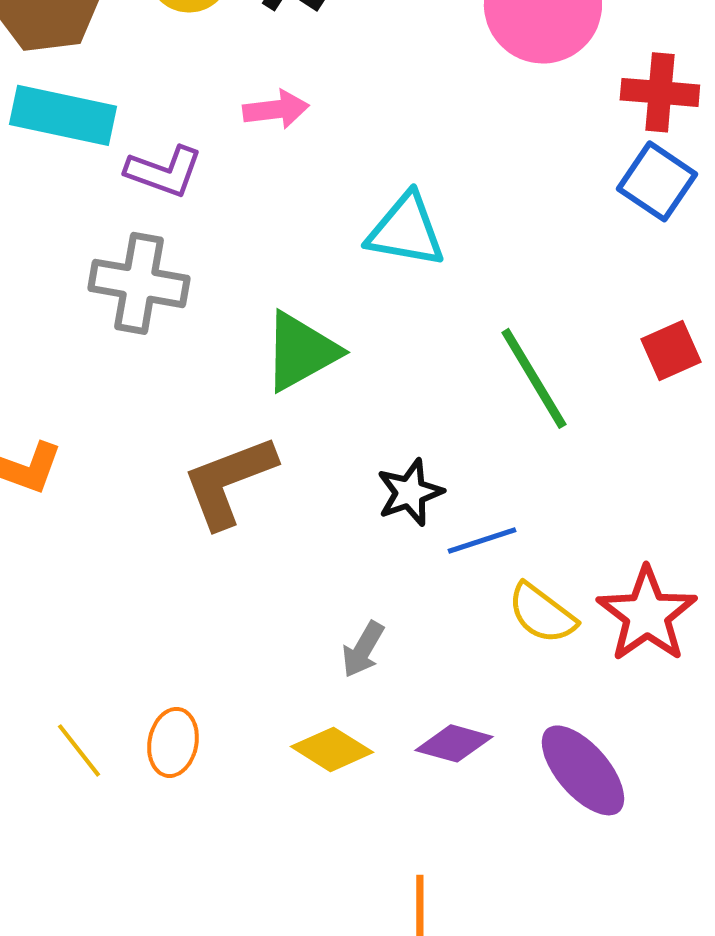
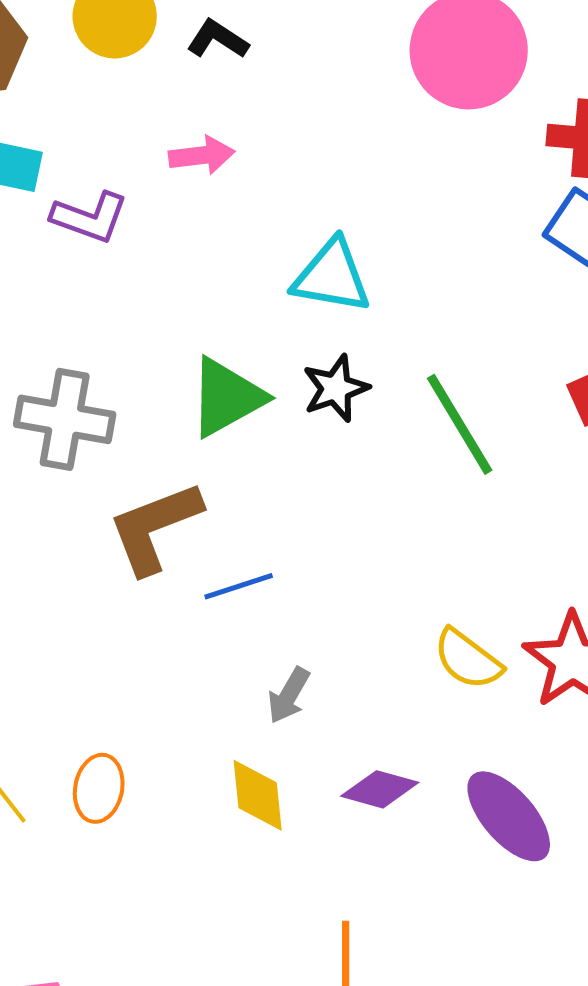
gray cross: (139, 283) -> (65, 419), moved
black star: (410, 492) -> (336, 388), moved
blue line: (482, 540) -> (239, 586), moved
yellow diamond: (332, 749) -> (258, 795), turned 52

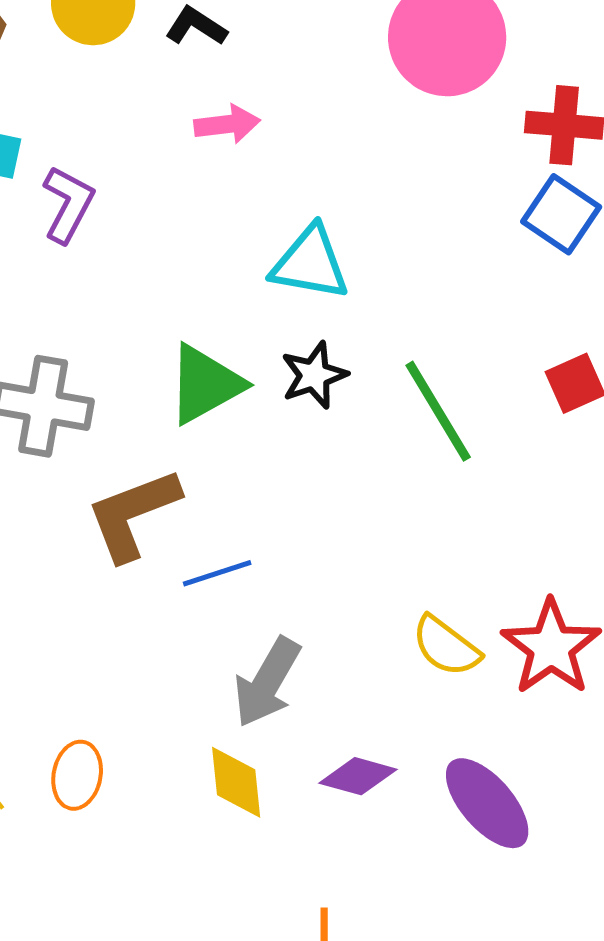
pink arrow: (202, 155) -> (227, 124), moved
purple L-shape: (90, 217) -> (68, 204), turned -82
gray arrow: (289, 695) -> (267, 682), size x1.6

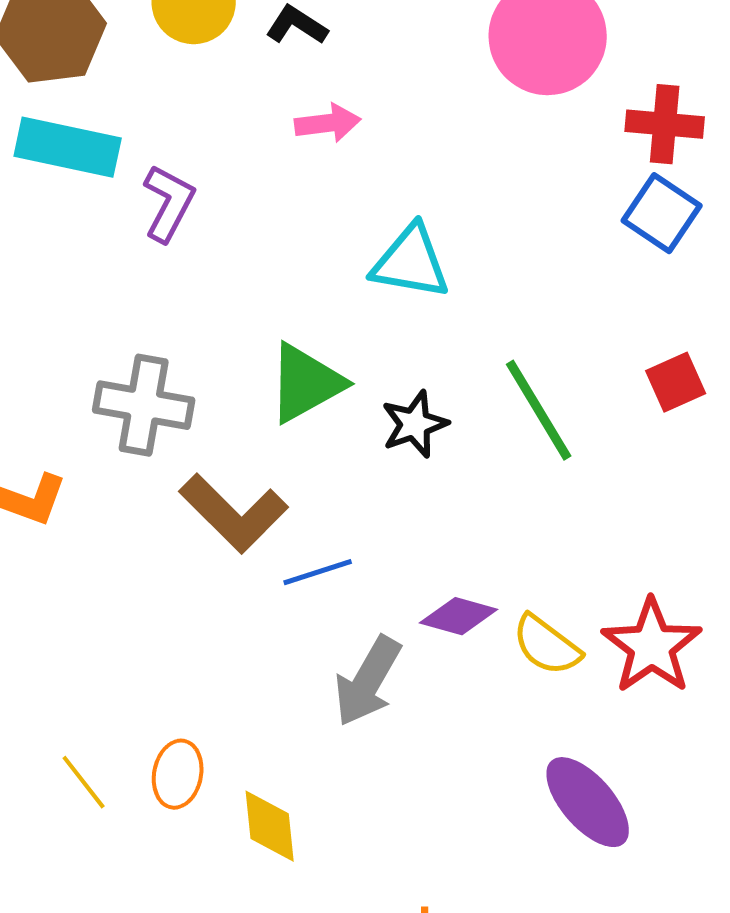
black star: (314, 375) -> (415, 424), moved
brown L-shape: (133, 514) -> (234, 513), turned -114
purple diamond: (358, 776) -> (459, 616), moved
yellow diamond: (236, 782) -> (270, 826), moved

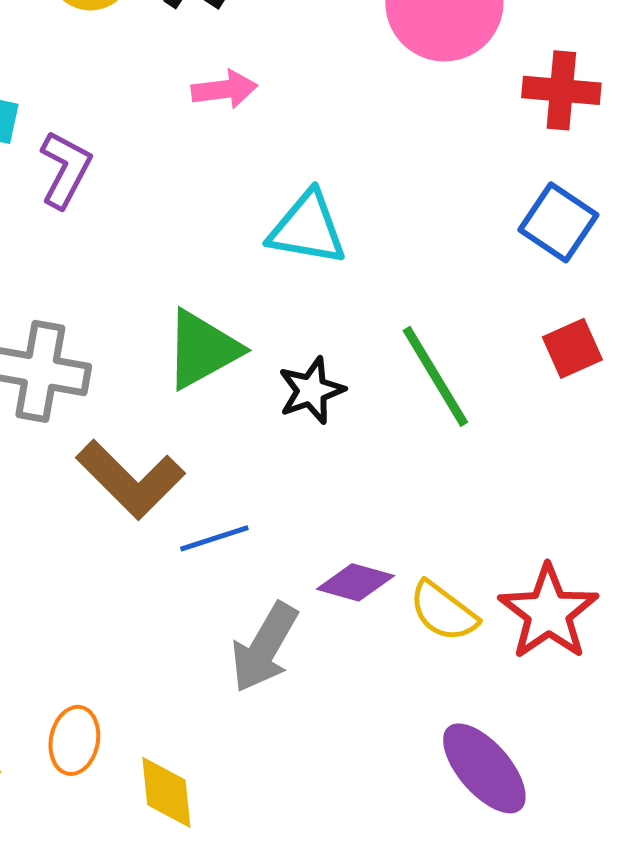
blue square: (662, 213) -> (558, 222), moved

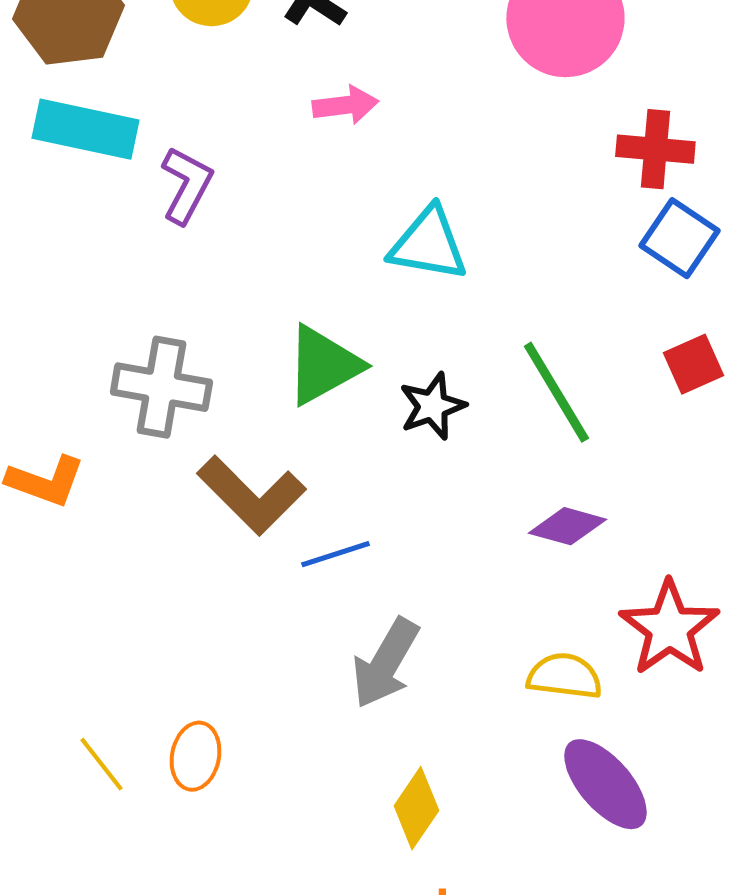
red cross: (561, 90) -> (655, 149), moved
purple diamond: (355, 582) -> (567, 526), moved
yellow semicircle: (443, 611) -> (564, 676), moved, turned 150
yellow diamond: (166, 792) -> (416, 808), moved, turned 40

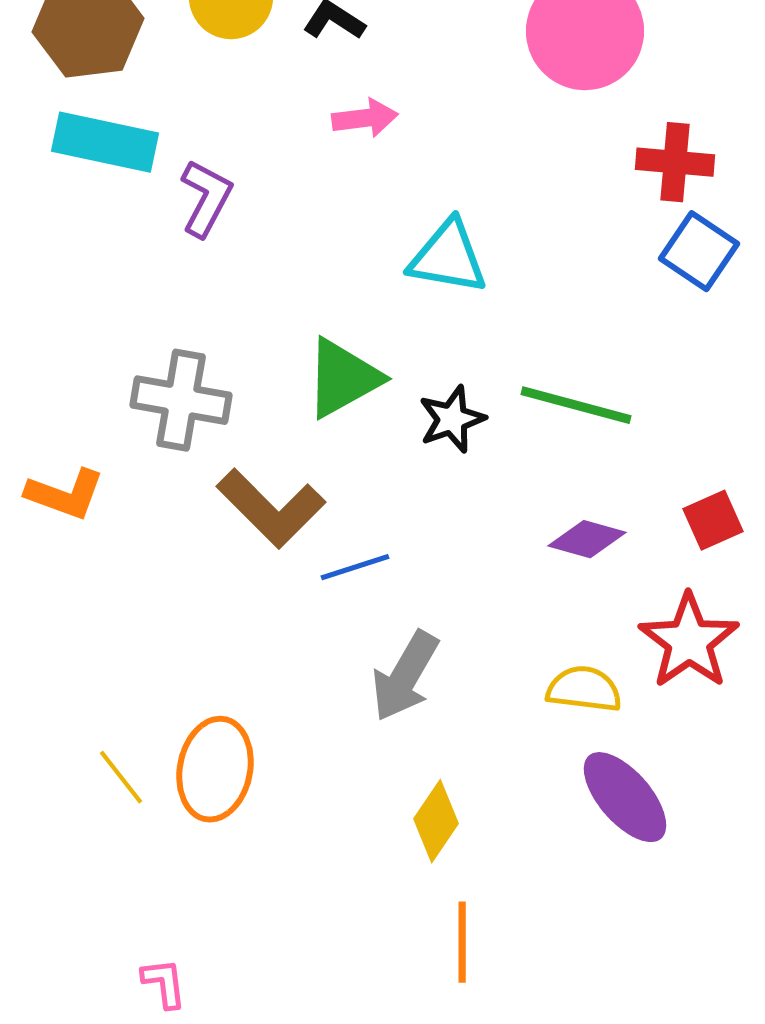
red square: (693, 364) -> (713, 520), moved
green line: (556, 392) -> (576, 405), turned -44
orange ellipse: (195, 756) -> (215, 769), size x1.5

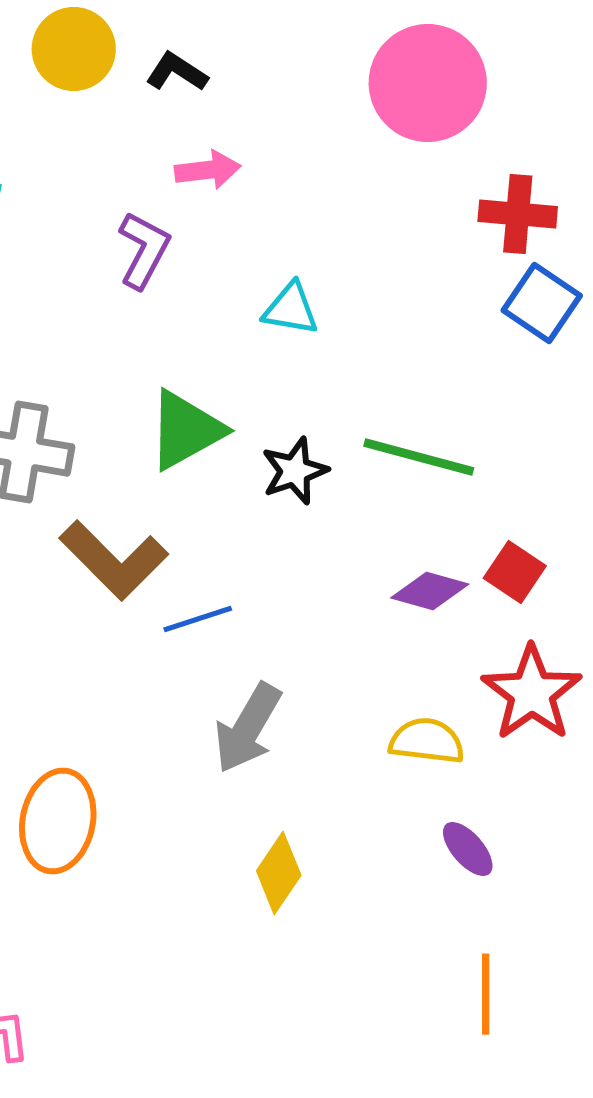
purple L-shape: (206, 198) -> (144, 250), moved
cyan triangle: (448, 257) -> (291, 309), size x0.7
red square: (713, 520) -> (515, 572), moved, turned -32
purple ellipse: (625, 797) -> (468, 849), size x0.6
orange line: (462, 942) -> (486, 994), moved

